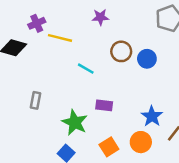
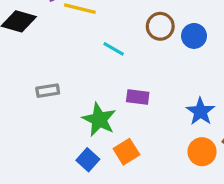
gray rectangle: (36, 100) -> (48, 91), turned 70
orange circle: (141, 142) -> (202, 152), moved
orange square: (109, 147) -> (126, 152), moved

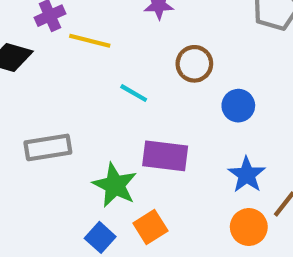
blue circle: (194, 36) -> (238, 106), moved
gray rectangle: (48, 91) -> (48, 147), size x1.5
purple rectangle: (138, 97) -> (165, 156), size x1.5

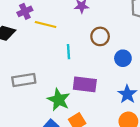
cyan line: (134, 93) -> (68, 52), turned 56

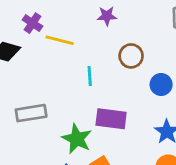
purple cross: (25, 11) -> (32, 23), turned -32

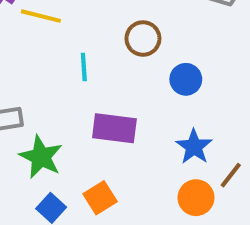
green star: (77, 139) -> (41, 157), moved

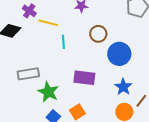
cyan line: (84, 67) -> (63, 42), moved
blue circle: (186, 79) -> (119, 54), size x1.5

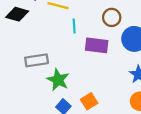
purple rectangle: (84, 78) -> (97, 45), moved

